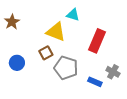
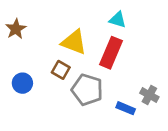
cyan triangle: (73, 15) -> (118, 20), moved
red rectangle: (97, 41) -> (111, 53), moved
brown square: (46, 53) -> (61, 70), turned -32

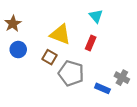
cyan triangle: (118, 20) -> (96, 16), turned 32
red rectangle: (111, 53) -> (91, 43), size x0.6
blue circle: (22, 83) -> (18, 50), moved

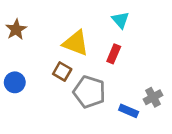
blue circle: (18, 50) -> (15, 82), moved
gray cross: (122, 78) -> (153, 97), turned 32

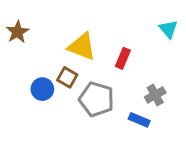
cyan triangle: (120, 20) -> (168, 29), moved
blue circle: (15, 82) -> (42, 89), moved
gray cross: (153, 97) -> (155, 95), moved

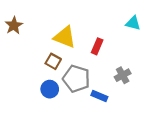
cyan triangle: (168, 29) -> (133, 23), turned -35
blue circle: (42, 89) -> (50, 89), moved
blue rectangle: (139, 120) -> (99, 96), moved

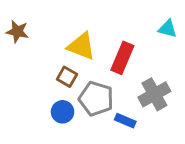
brown star: (14, 25) -> (17, 32), turned -30
red rectangle: (97, 46) -> (122, 58), size x1.5
gray cross: (123, 75) -> (154, 94), size x1.5

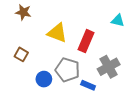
brown star: (17, 32) -> (23, 12), moved
brown square: (67, 77) -> (21, 54), moved

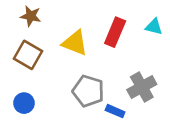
red rectangle: (86, 41) -> (115, 32), moved
brown square: (21, 54) -> (28, 55), moved, size x1.5
blue circle: (44, 79) -> (24, 103), moved

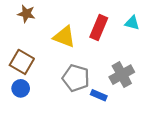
brown square: (28, 55) -> (22, 62), moved

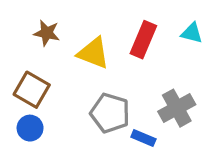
brown star: (26, 14) -> (47, 33), moved

